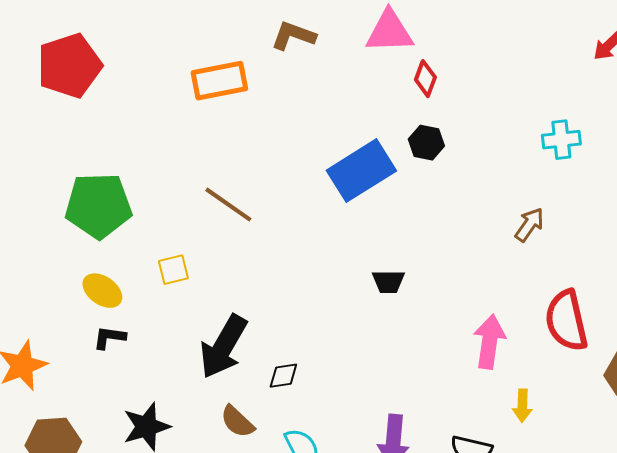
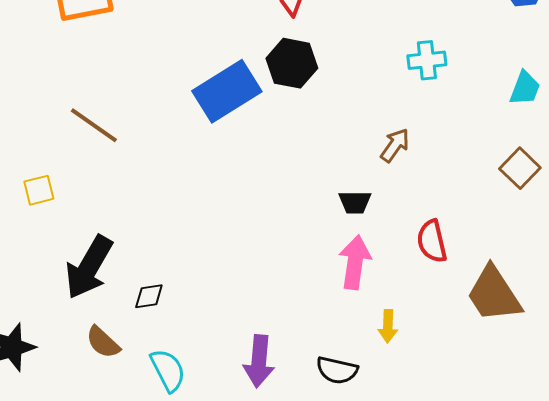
black hexagon: (426, 143) -> (292, 63), size x1.4
black trapezoid: (388, 282) -> (355, 202), moved
red semicircle: (566, 321) -> (432, 241), size x0.7

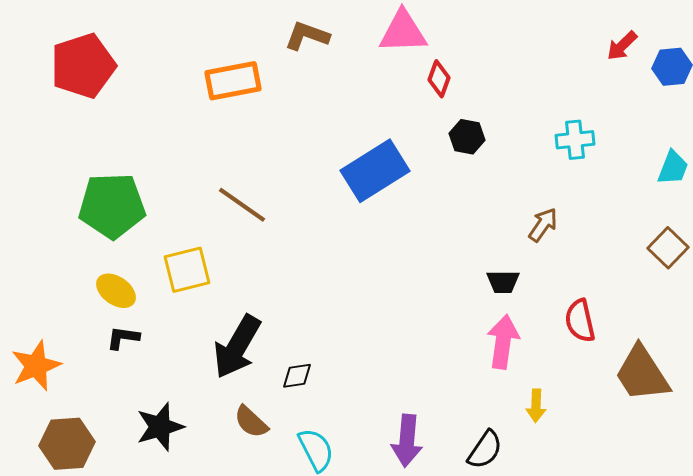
black hexagon: (292, 63) -> (467, 137), moved, size x0.7
yellow square: (39, 190) -> (187, 270), size x1.5
black semicircle: (337, 370) -> (485, 450), turned -69

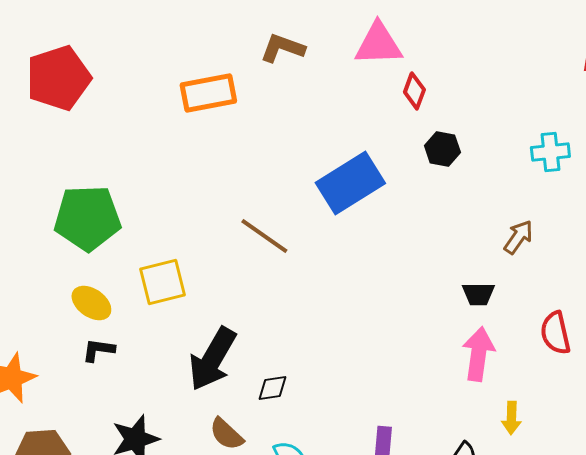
brown line: (242, 205) -> (264, 236), moved

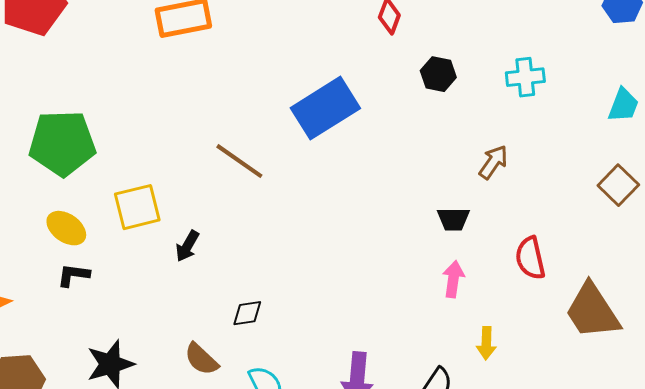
black hexagon: (442, 149) -> (438, 74), moved
pink arrow: (478, 354) -> (453, 279), size x0.7
black arrow: (212, 359) -> (187, 246), moved, size x0.5

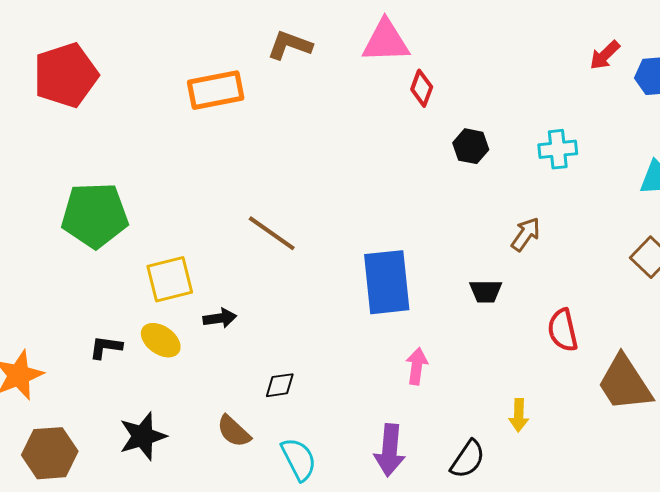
blue rectangle: (325, 108) -> (387, 282), moved, turned -64
yellow ellipse: (66, 228) -> (161, 340), moved
black arrow: (187, 246) -> (220, 318), turned -128
pink arrow: (453, 279) -> (417, 366), moved

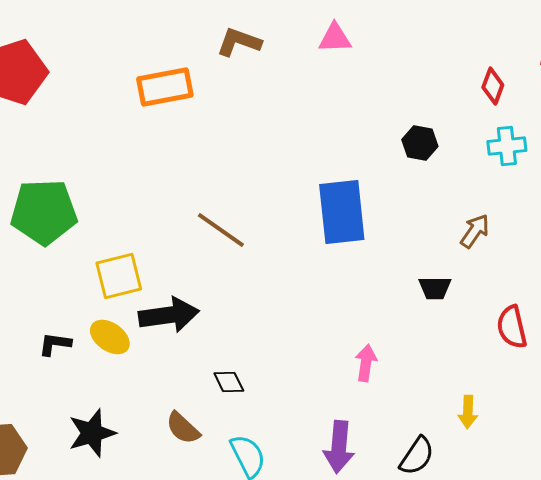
pink triangle: (386, 41) -> (335, 38), size x0.7
red diamond: (422, 88) -> (493, 86), moved
blue rectangle: (387, 282) -> (342, 212), moved
black arrow: (220, 318) -> (169, 315), size x1.8
black diamond: (280, 385) -> (229, 382), turned 72

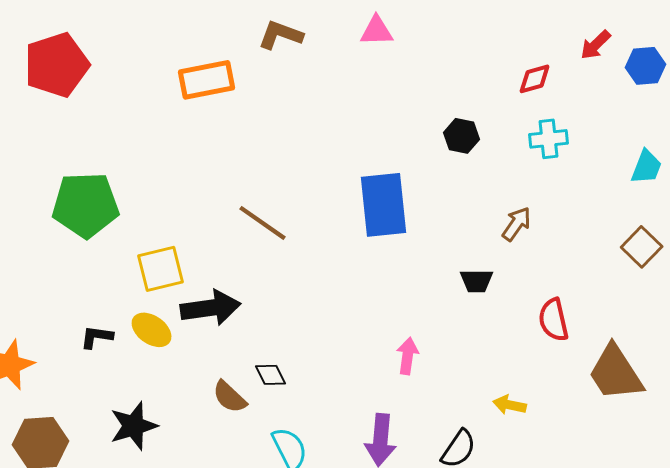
red diamond: (493, 86) -> (535, 79), turned 54
yellow arrow: (468, 412) -> (510, 405), turned 100
brown semicircle: (183, 428) -> (230, 397), moved

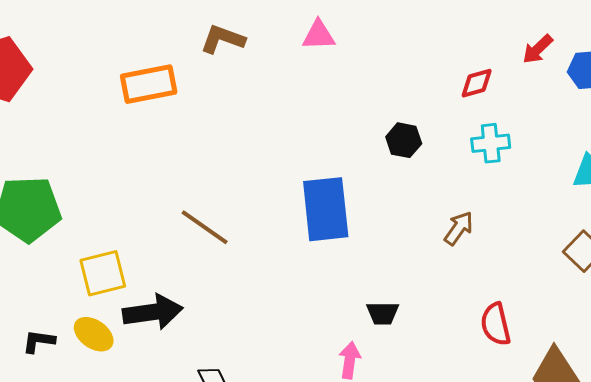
black trapezoid: (477, 281) -> (383, 313), moved

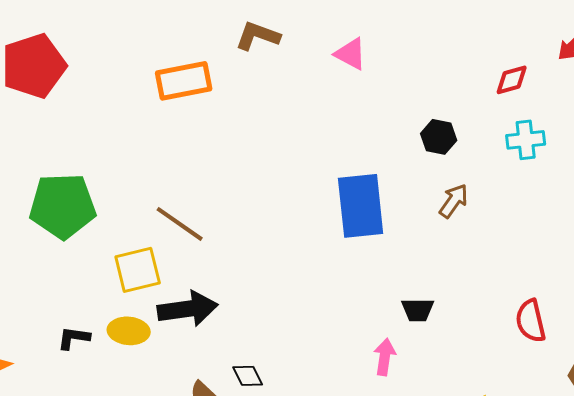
pink triangle: (319, 35) -> (351, 54), moved, turned 30
brown line: (205, 227) -> (180, 224), moved
brown arrow: (459, 228) -> (454, 201), moved
yellow ellipse: (94, 334) -> (129, 331), turned -30

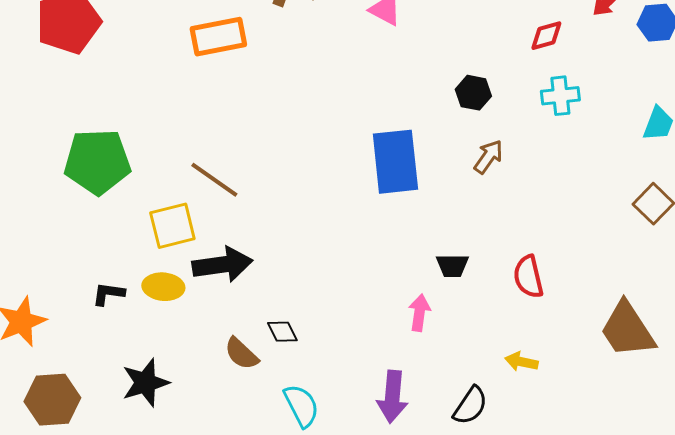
red semicircle: (531, 321) -> (528, 277), moved

